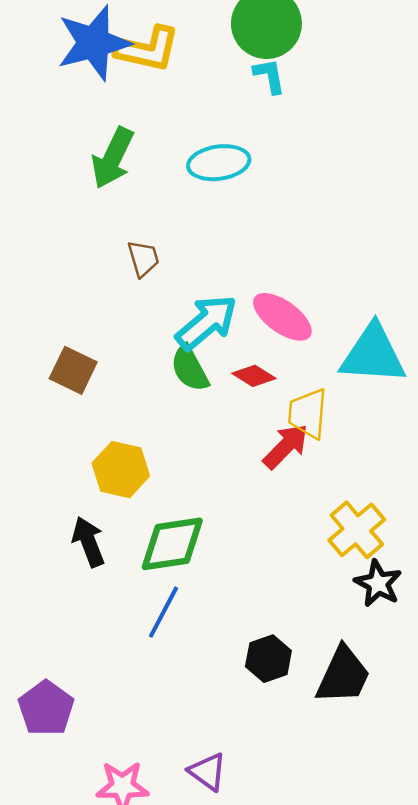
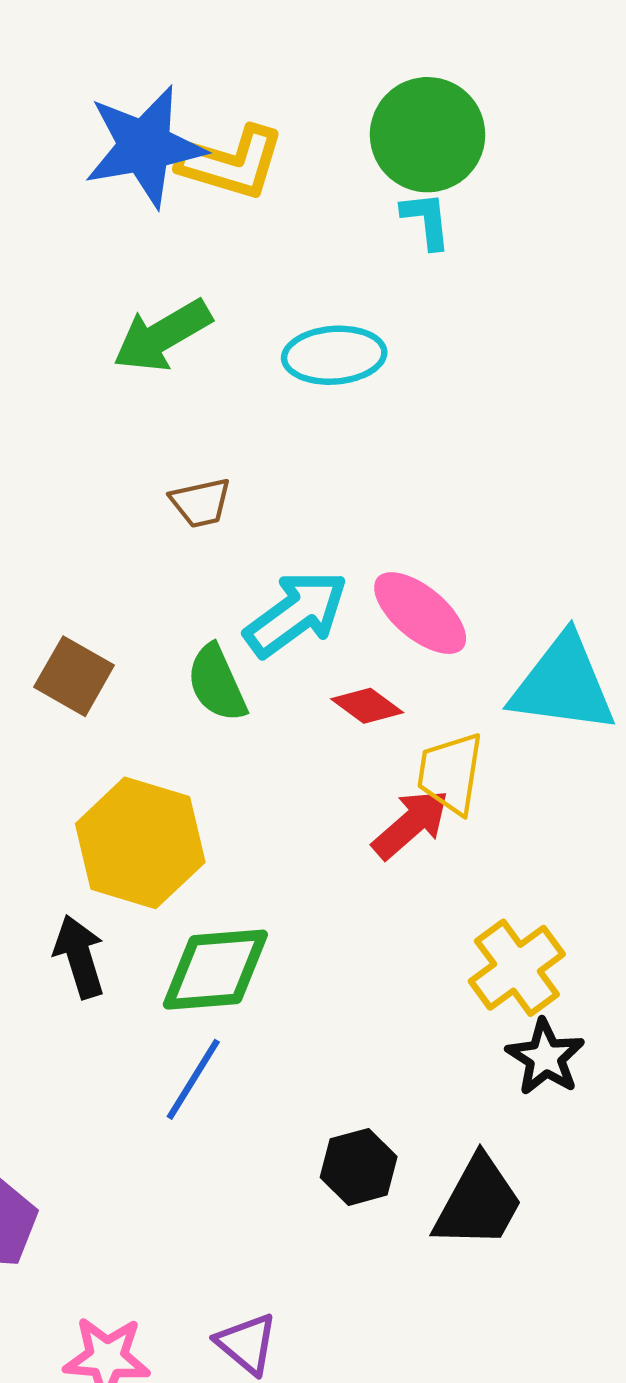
green arrow: (113, 158) -> (162, 336), turned 30
brown trapezoid: (143, 259) -> (201, 503), turned 90
green semicircle: (190, 368) -> (217, 683), moved
yellow hexagon: (121, 470) -> (140, 843), size x1.4

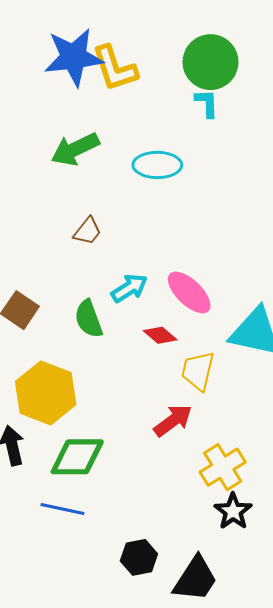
yellow L-shape: (231, 163) -> (115, 68), turned 51
brown trapezoid: (201, 503) -> (87, 231), turned -44
cyan arrow: (296, 614) -> (129, 288), size x0.7
red arrow: (411, 824) -> (173, 420), moved
blue line: (193, 1079) -> (62, 509), turned 66

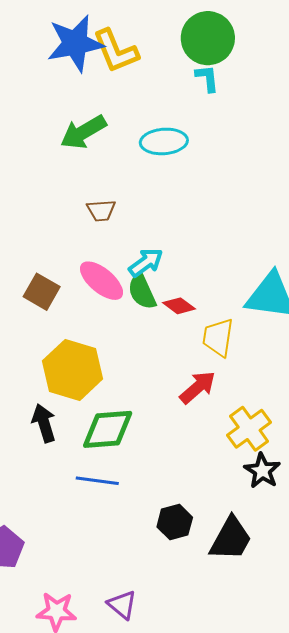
brown trapezoid: (87, 231) -> (101, 210), turned 52
pink ellipse: (189, 292) -> (102, 281), moved
green semicircle: (89, 319) -> (142, 291), moved

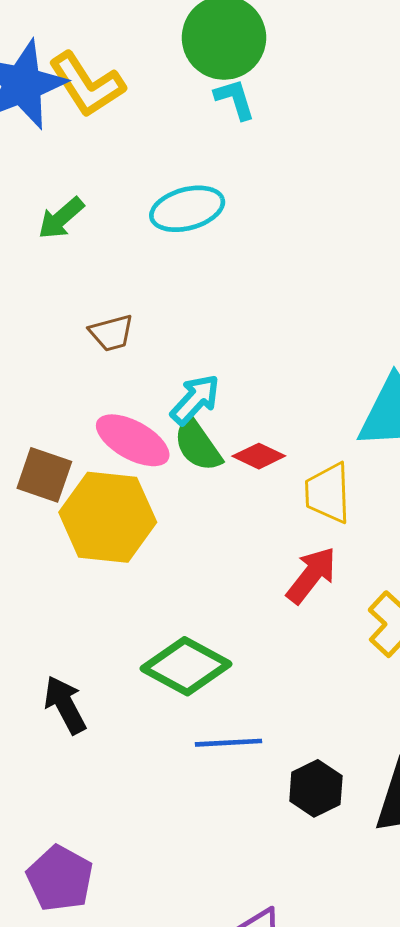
green arrow: (83, 132) -> (61, 218), size x0.7
yellow hexagon: (73, 370) -> (108, 517), moved
black arrow: (44, 423) -> (65, 705), moved
green diamond: (108, 429) -> (186, 666), turned 44
blue line: (97, 481) -> (228, 743), moved

